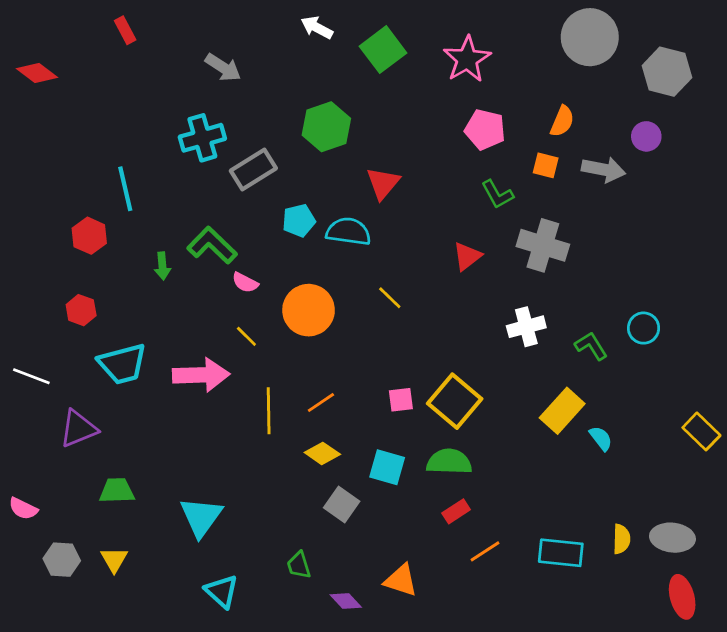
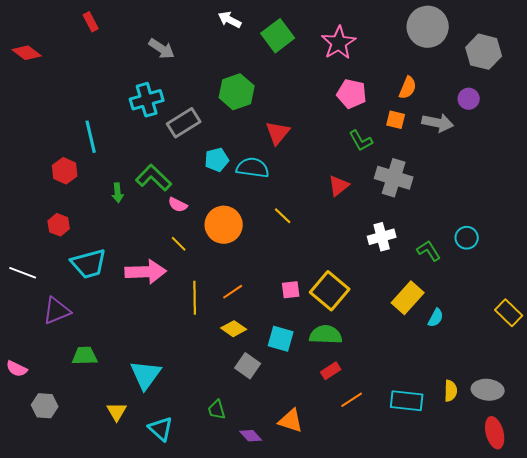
cyan semicircle: (601, 438) -> (436, 318), turned 66
yellow triangle: (114, 560) -> (117, 412), moved

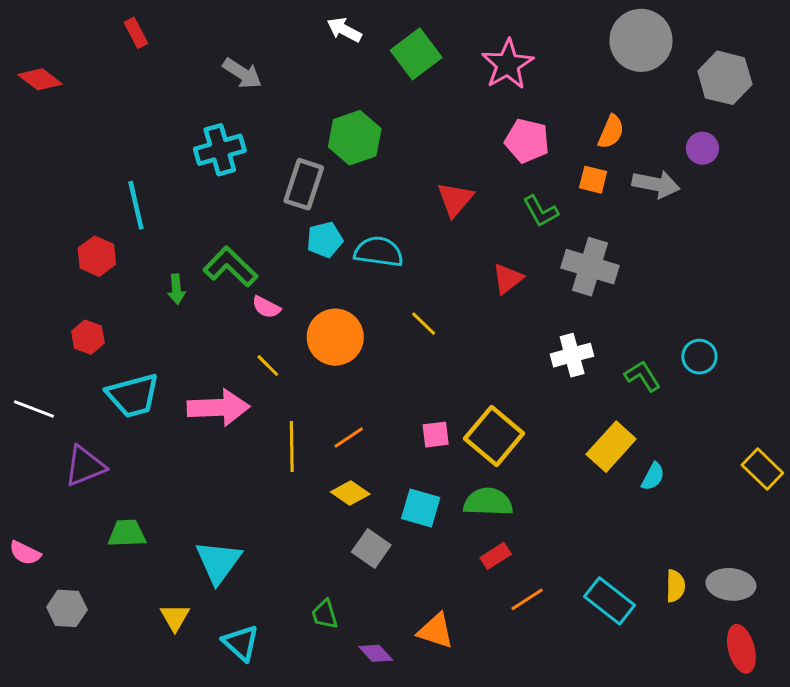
gray rectangle: (184, 123) -> (304, 184), moved, turned -40
red triangle: (278, 133) -> (455, 199), moved
cyan rectangle: (407, 401) -> (610, 601), turned 32

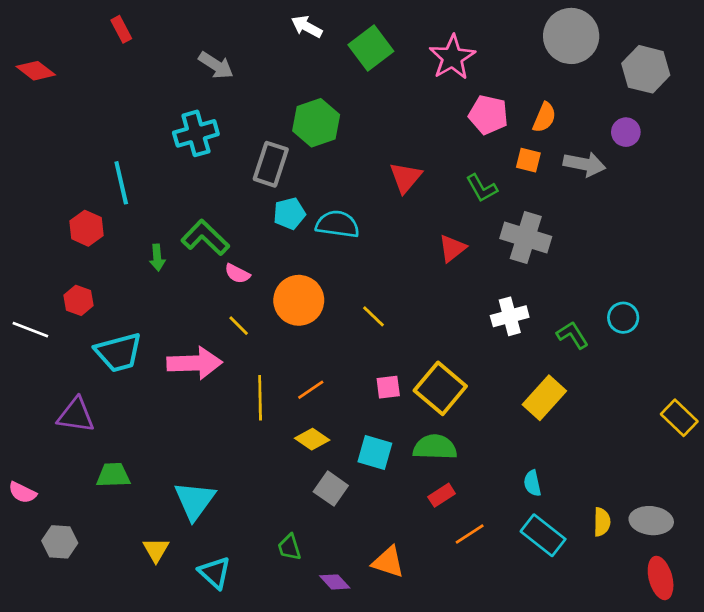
pink pentagon: (527, 141) -> (488, 115), moved
yellow line: (424, 324) -> (374, 316), moved
white line: (34, 409) -> (30, 330), moved
purple triangle: (85, 466) -> (76, 415), turned 30
cyan semicircle: (653, 476) -> (532, 483), moved, turned 140

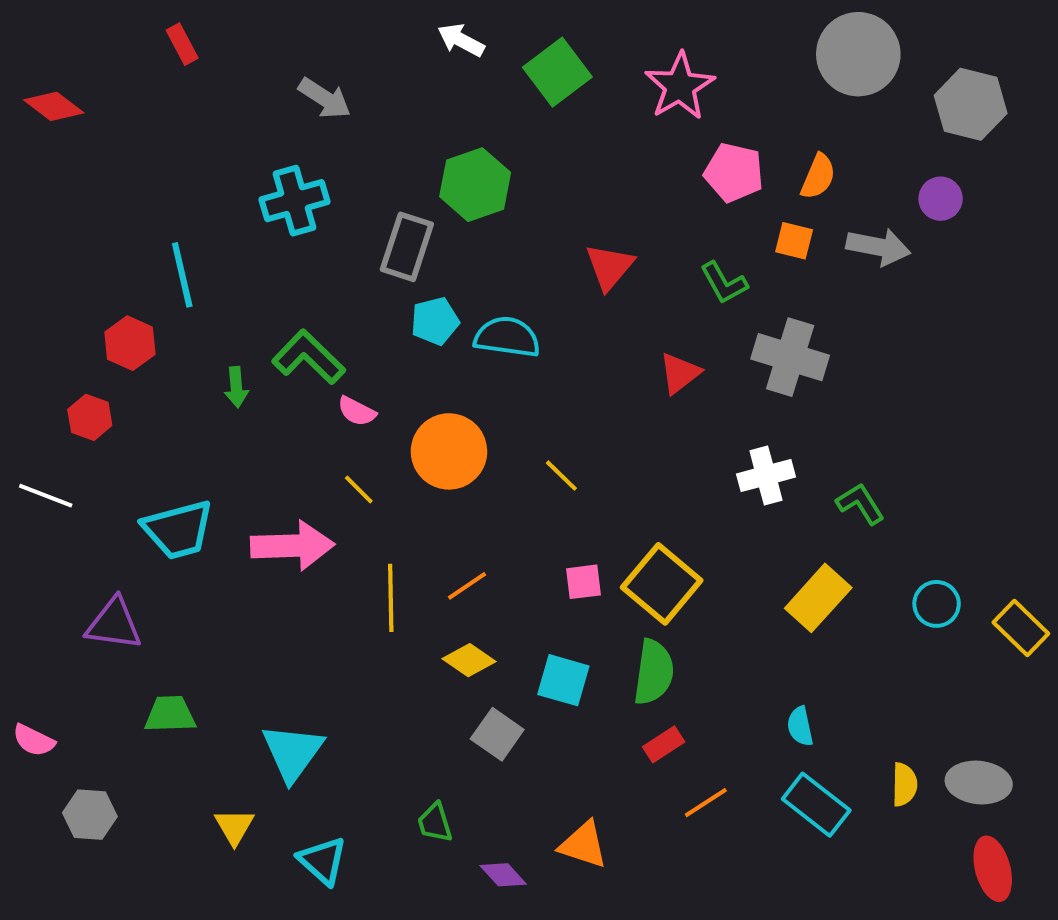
red hexagon: (78, 300) -> (90, 417), moved
cyan circle: (623, 318) -> (937, 604), moved
green semicircle: (435, 447) -> (654, 672), turned 96

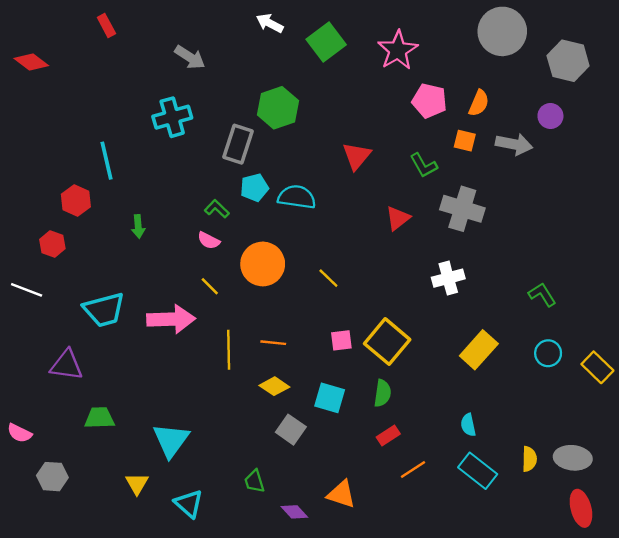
green L-shape: (309, 357) -> (217, 209), moved, size x0.6
green L-shape: (860, 504) -> (542, 295), moved
orange line: (467, 586) -> (273, 343), turned 40
green semicircle: (654, 672) -> (382, 393), size x0.7

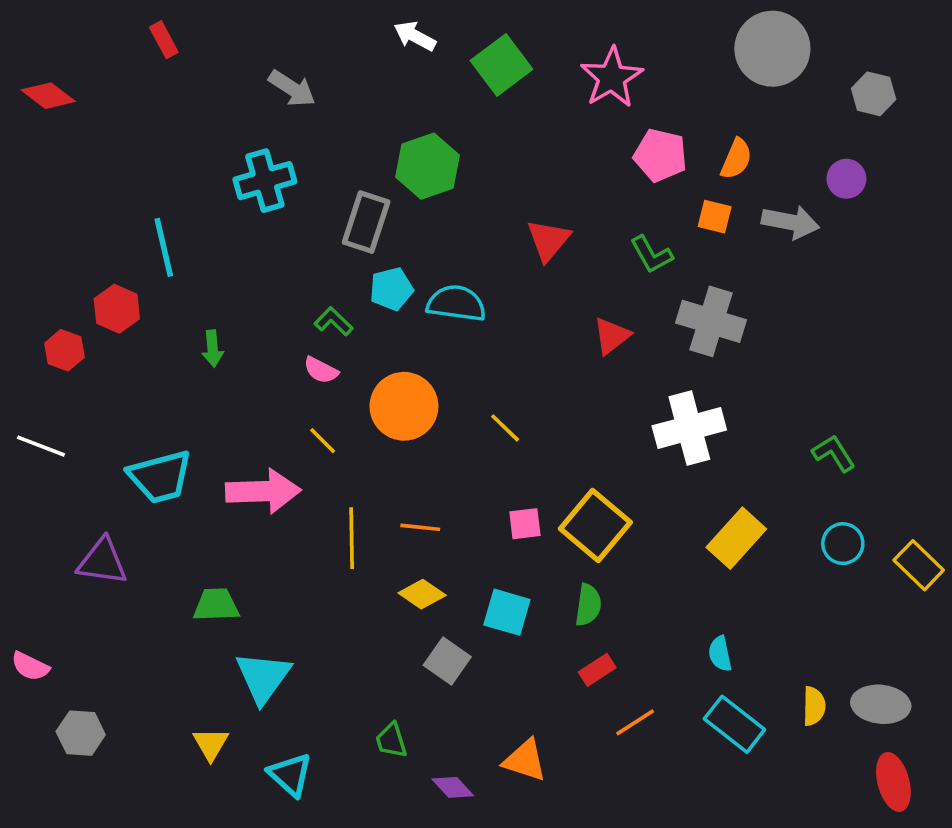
gray hexagon: (568, 61) -> (874, 94), size x0.7
red hexagon: (52, 244) -> (64, 350), moved
white cross: (448, 278) -> (689, 428), size x1.4
green trapezoid: (99, 418) -> (216, 605), moved

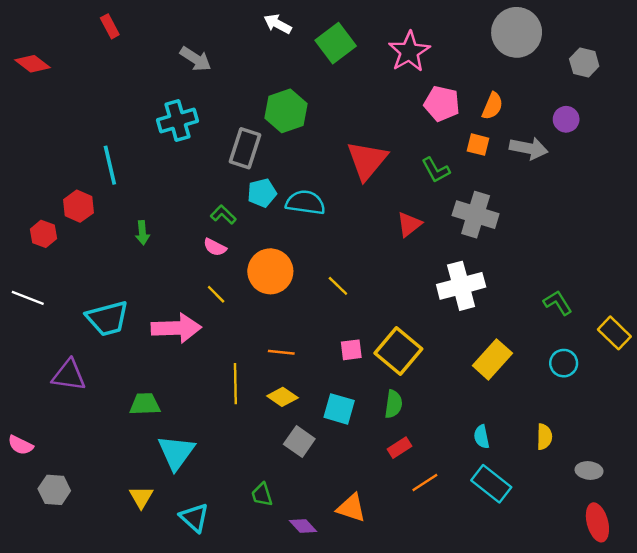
red triangle: (548, 240) -> (367, 160), size x1.4
yellow line: (352, 538) -> (235, 384), moved
yellow rectangle: (919, 565) -> (614, 333), moved
gray ellipse: (881, 704) -> (589, 471), size x0.7
yellow semicircle: (814, 706) -> (544, 437), moved

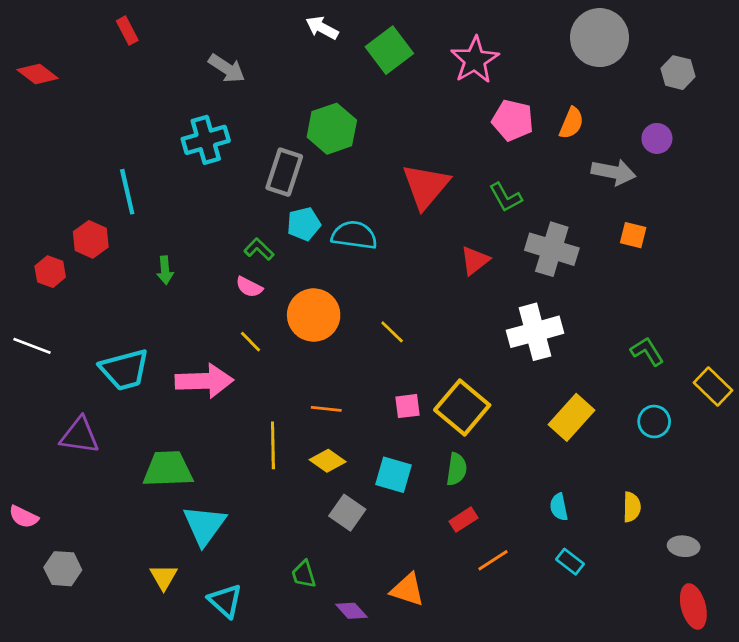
orange square: (478, 145) -> (633, 235), moved
green trapezoid: (145, 404) -> (168, 469), size x1.4
cyan rectangle: (491, 484) -> (570, 562), size x0.6

